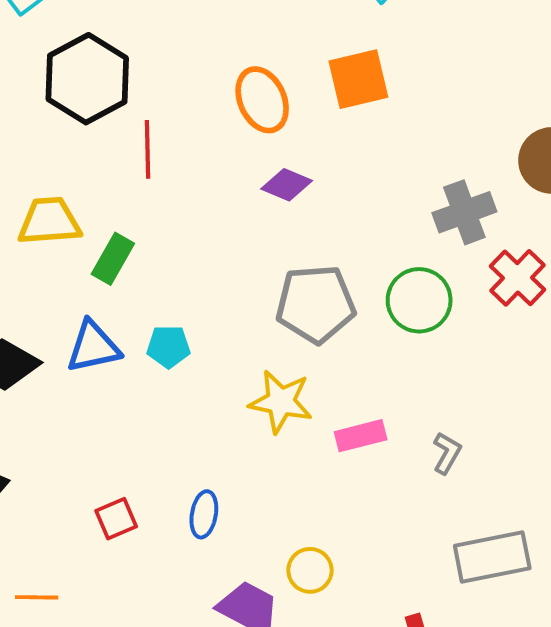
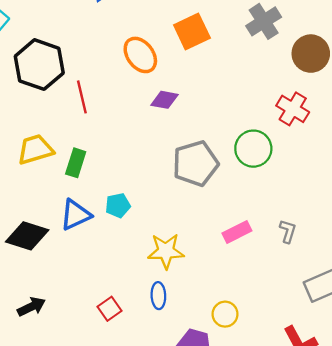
gray cross: (464, 212) -> (264, 21), moved
red cross: (518, 278) -> (293, 109), moved
yellow star: (281, 402) -> (166, 251), moved

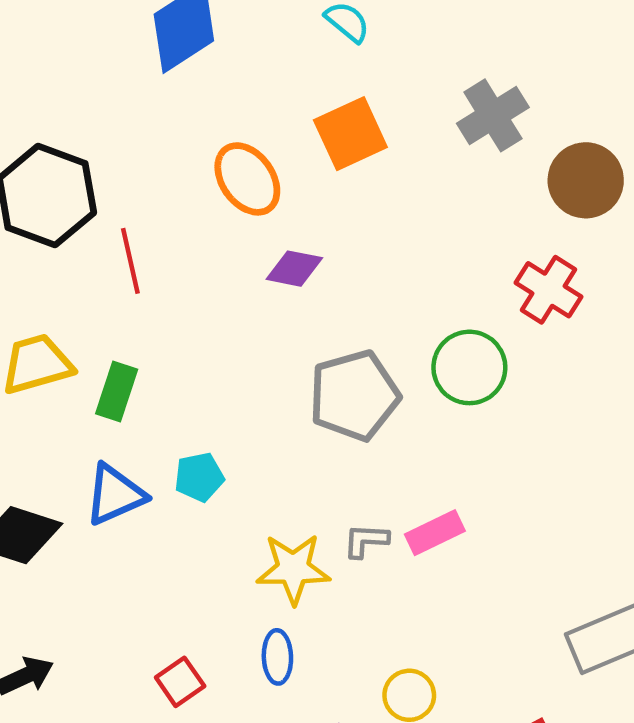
gray L-shape: (288, 231) -> (366, 541), moved, turned -105

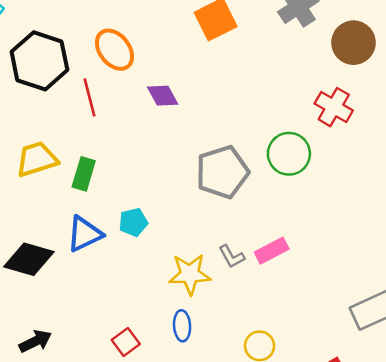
orange ellipse: (247, 179) -> (115, 50), moved
purple diamond: (294, 269) -> (163, 96), moved, turned 52
gray L-shape: (366, 541) -> (232, 256), turned -120

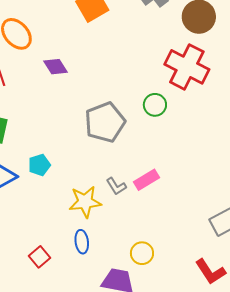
red cross: (334, 107) -> (187, 67), size x1.5
green circle: (289, 154) -> (155, 105), size x0.7

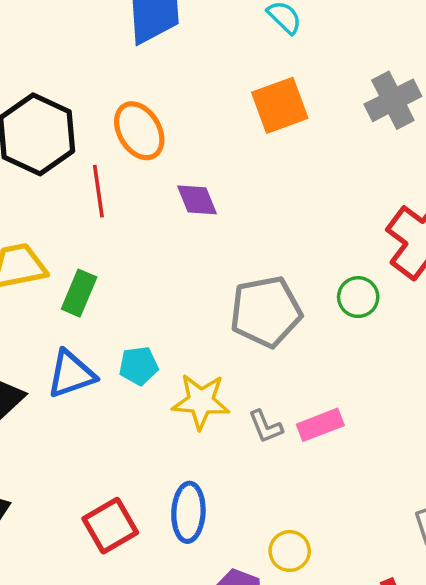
yellow star: (85, 202) -> (201, 401), moved
blue ellipse: (82, 242) -> (188, 512), size x1.4
red square: (39, 257) -> (110, 526), size x1.4

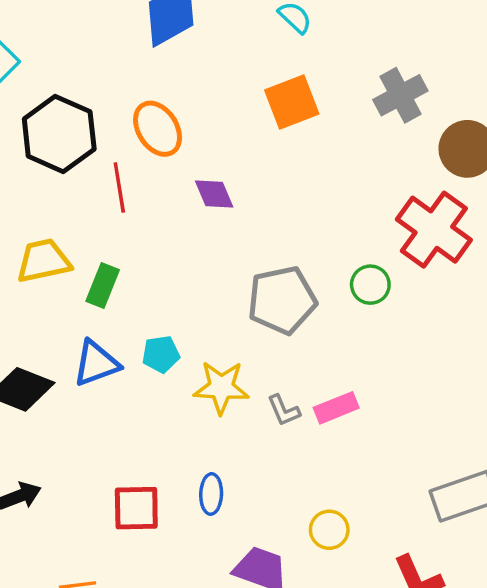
blue ellipse: (188, 512) -> (211, 494), size x0.7
red square: (110, 526) -> (136, 508), turned 30
yellow circle: (290, 551) -> (329, 530), moved

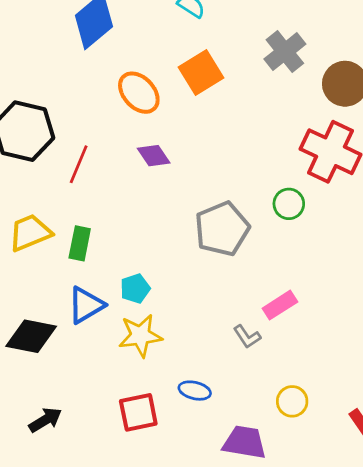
orange ellipse: (158, 129) -> (139, 93), moved
red line: (119, 187) -> (79, 164), turned 42
yellow star: (221, 387) -> (140, 336), moved
gray L-shape: (284, 410) -> (247, 337), moved
blue ellipse: (211, 494) -> (195, 391), turned -68

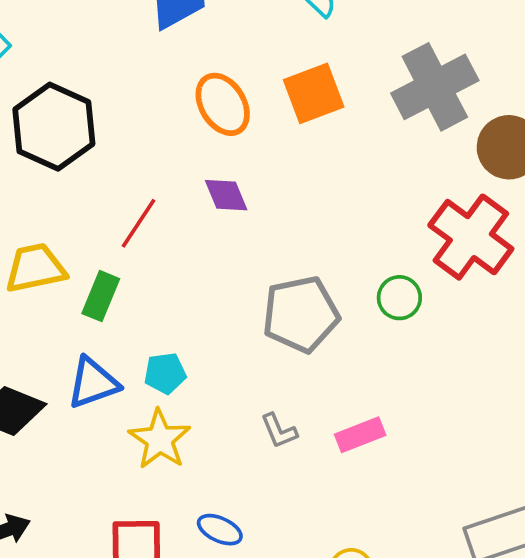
gray cross: (285, 52) -> (435, 87), size x1.4
red line: (79, 164) -> (138, 223), moved
yellow star: (140, 336) -> (160, 439), turned 30
gray L-shape: (247, 337) -> (279, 431), moved

